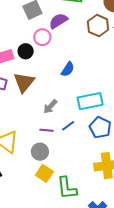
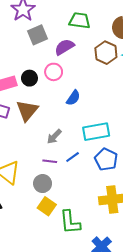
pink circle: (42, 37) -> (54, 72), moved

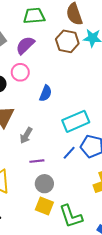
gray arrow: (54, 136) -> (26, 135), moved
blue line: (73, 157) -> (69, 153), moved
gray circle: (43, 184) -> (44, 184), moved

